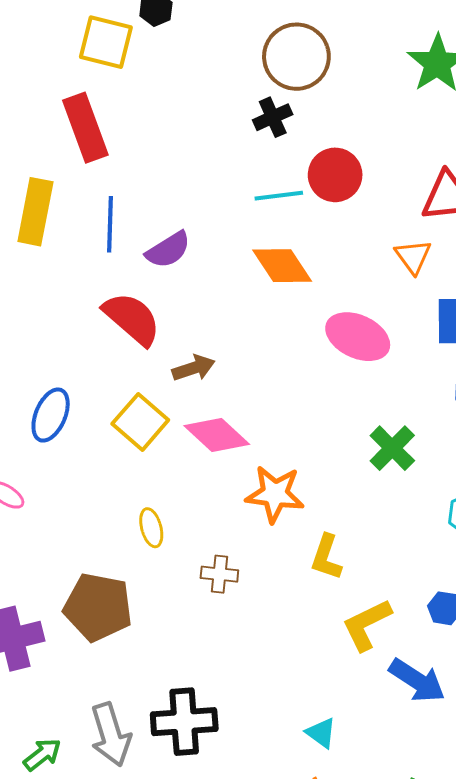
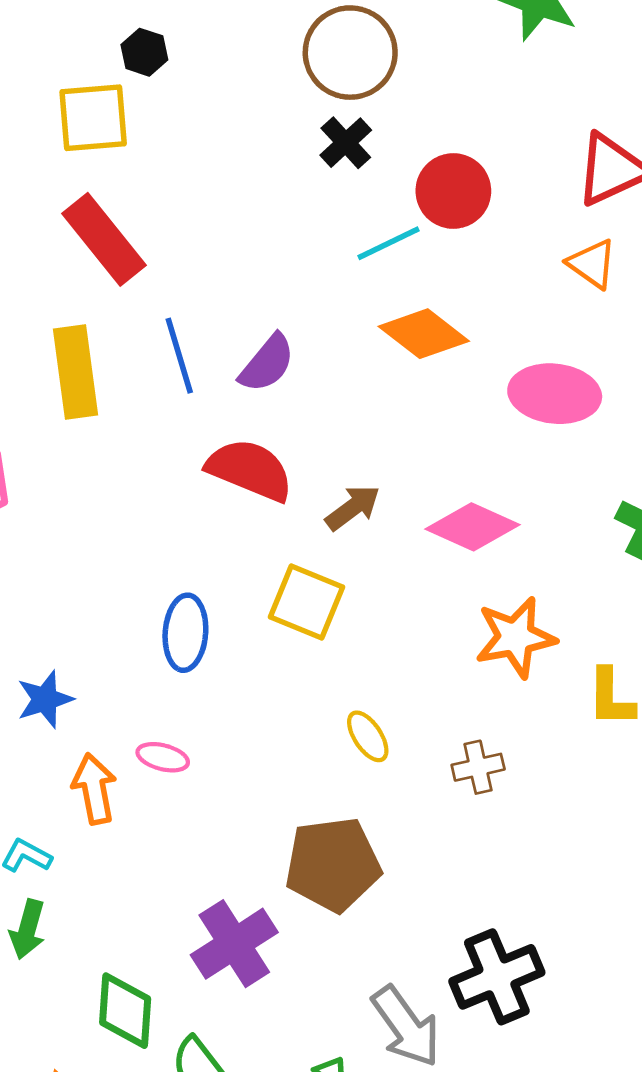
pink diamond: (217, 435) -> (472, 527), moved

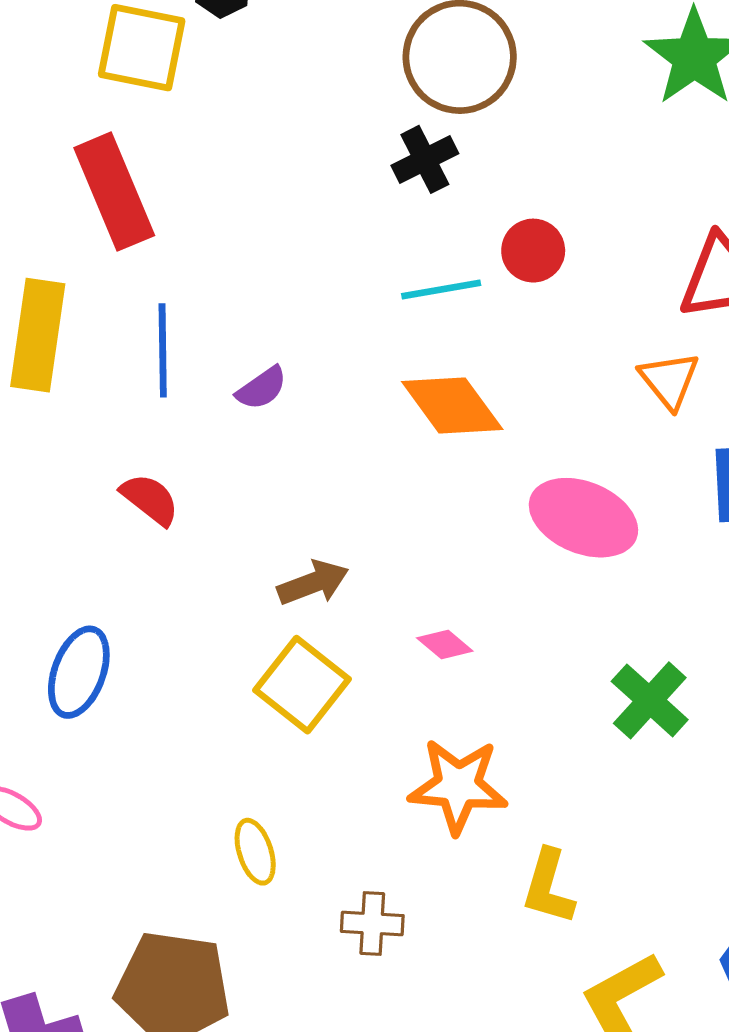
red circle: (453, 191) -> (533, 251), size x0.7
purple semicircle: (267, 363) -> (262, 388), size x0.7
red semicircle: (250, 470) -> (150, 499), moved, size x0.6
pink diamond: (472, 527) -> (445, 644), size x0.5
yellow square: (306, 602) -> (302, 685), moved

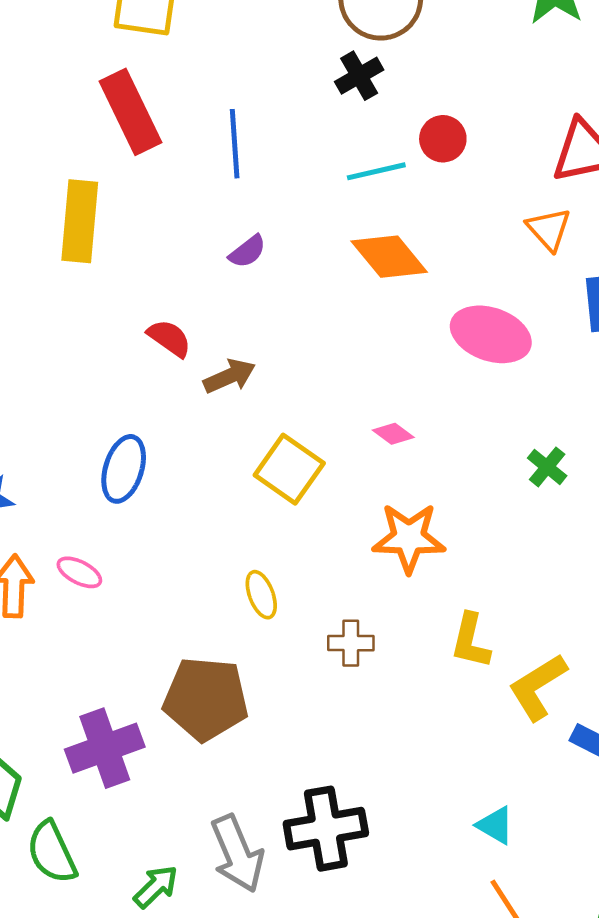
blue line: (163, 350) -> (235, 144), moved
brown arrow: (313, 583) -> (229, 376), moved
green cross: (650, 700) -> (547, 467), size x0.7
yellow L-shape: (548, 887) -> (470, 641), moved

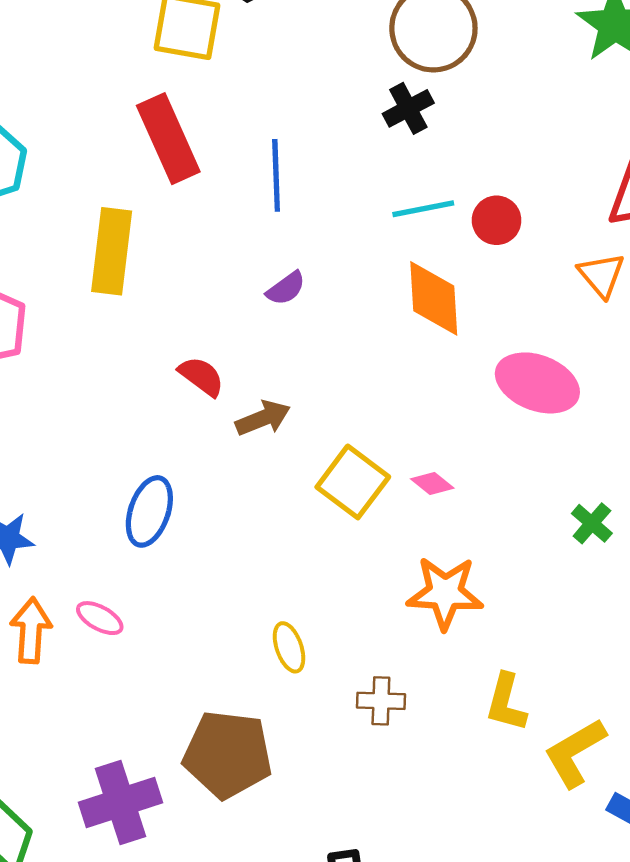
red circle: (443, 139) -> (497, 220), moved
orange diamond: (389, 257) -> (434, 298), turned 34
yellow square: (289, 469) -> (353, 482), moved

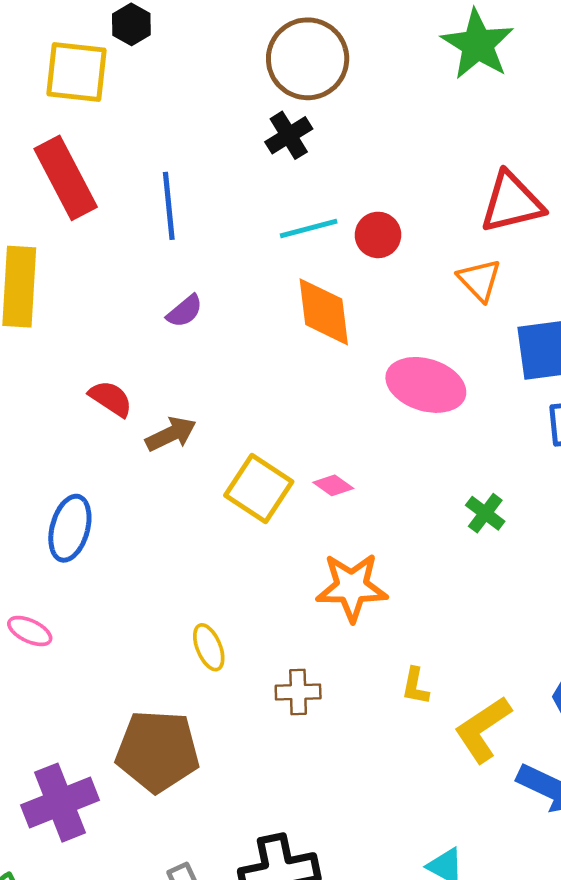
yellow L-shape: (506, 702) -> (415, 686), size x0.7

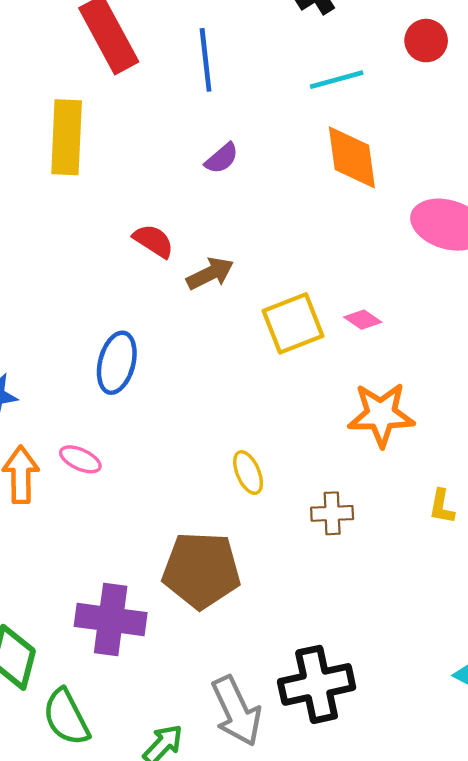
red circle: (378, 235) -> (426, 41), moved
yellow square: (259, 489) -> (293, 323), turned 36
purple cross: (60, 803) -> (111, 620), turned 30

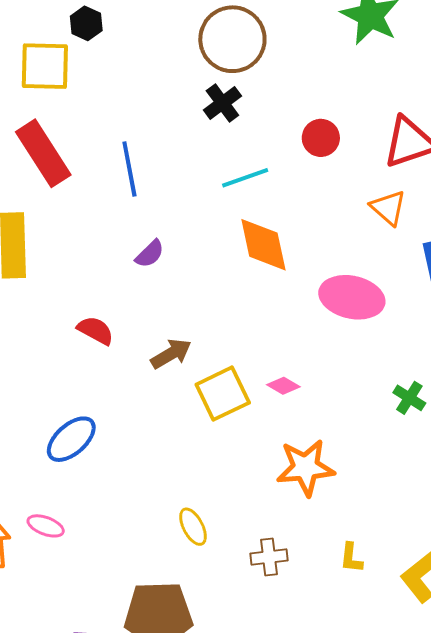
brown arrow: (210, 273) -> (171, 354), moved
blue ellipse: (117, 363) -> (71, 439), turned 38
yellow L-shape: (442, 507) -> (351, 558), moved

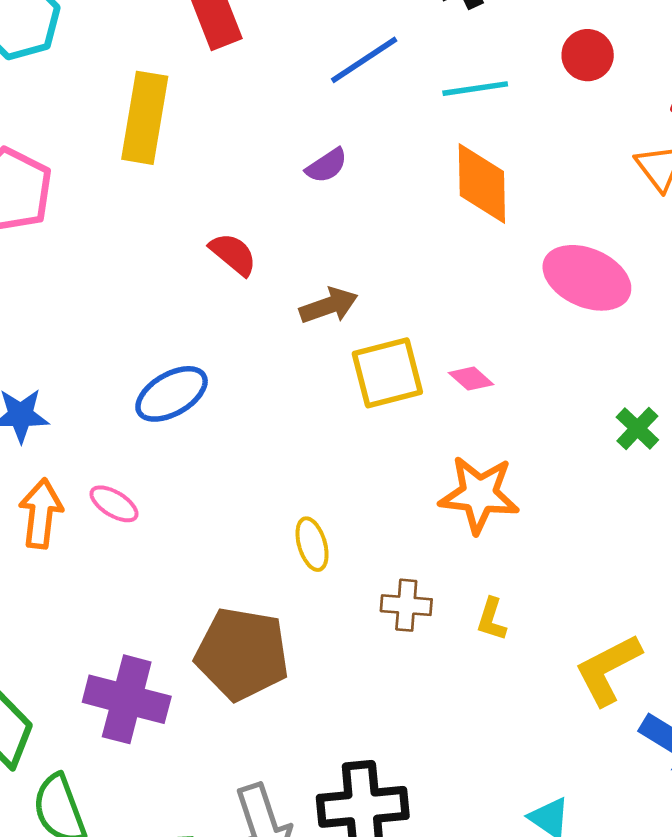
blue line: (129, 169) -> (364, 60), moved, turned 56
yellow L-shape: (351, 558) -> (492, 619), moved

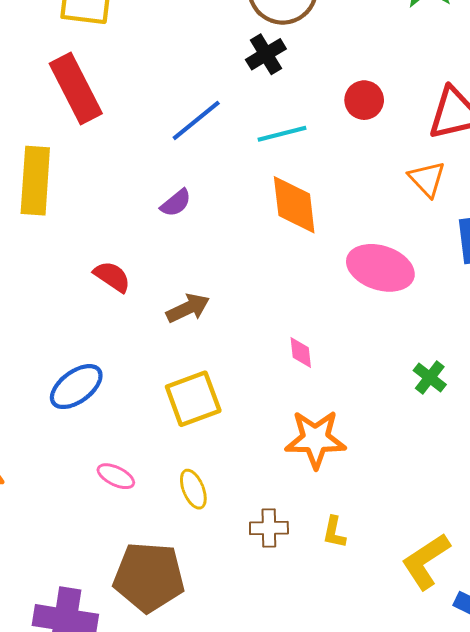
yellow square: (387, 373) -> (193, 399), moved
pink diamond: (471, 379) -> (301, 352), turned 48
pink ellipse: (114, 504) -> (116, 476), moved

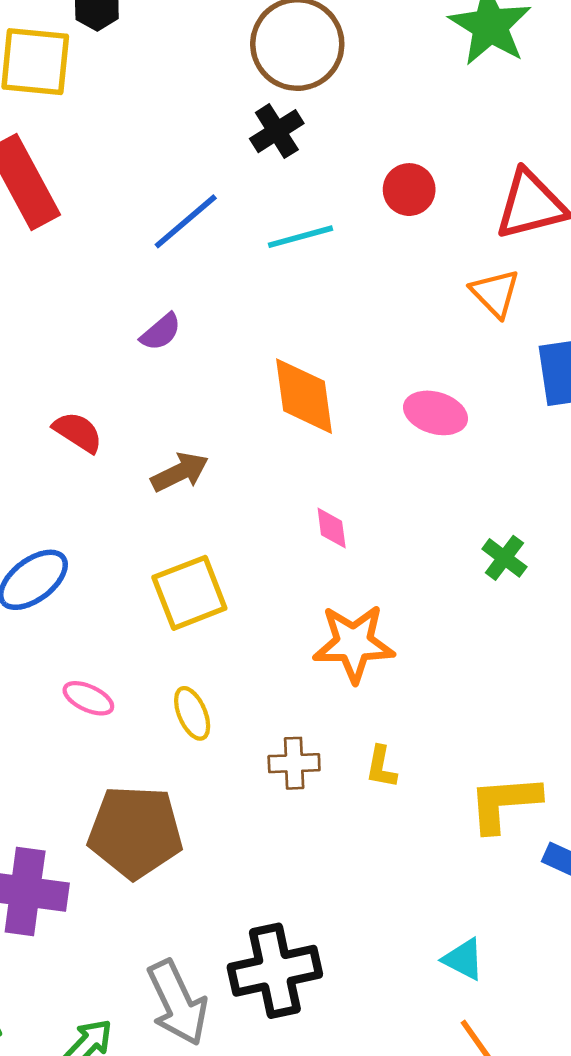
orange diamond: (294, 205) -> (304, 396), moved
pink ellipse: (380, 268) -> (435, 413), size x0.7
yellow L-shape: (426, 561) -> (504, 803), turned 30

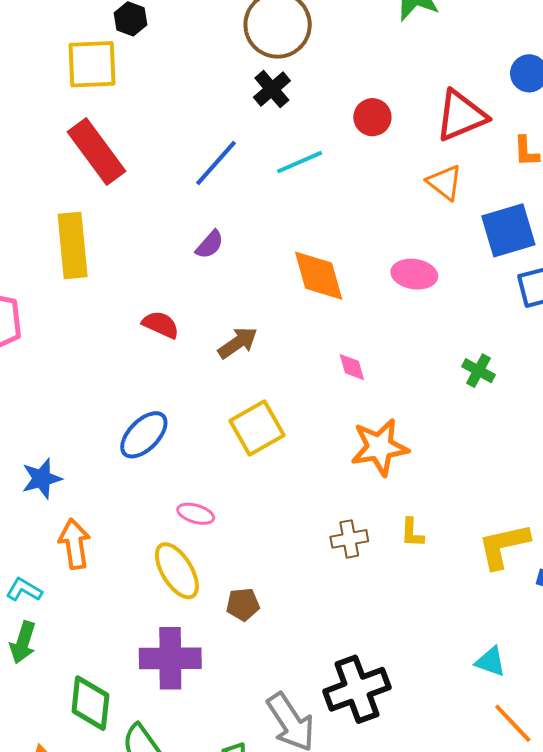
yellow ellipse: (192, 713) -> (177, 571), moved, size x1.5
brown pentagon: (135, 832) -> (243, 604), size x0.5

